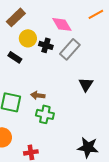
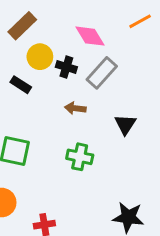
brown arrow: (38, 95) -> (75, 108), moved
green cross: (45, 114) -> (80, 157), moved

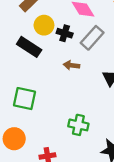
black rectangle: (21, 85) -> (29, 47), size x1.5
green cross: (80, 157) -> (78, 125), moved

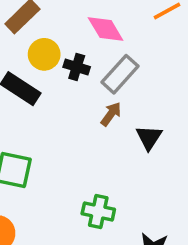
brown arrow: (72, 65) -> (111, 114), moved, turned 119

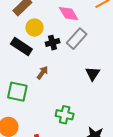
black cross: (77, 67) -> (53, 43), moved, turned -32
brown arrow: (111, 114) -> (43, 73), moved

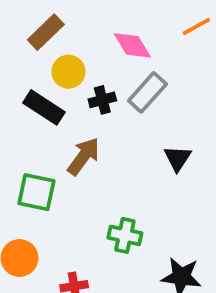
brown arrow: (43, 73) -> (83, 156), size x1.5

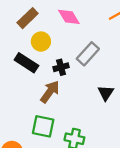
pink diamond: (132, 45) -> (69, 17), moved
black cross: (102, 100) -> (61, 67), moved
green square: (36, 192) -> (43, 126), moved

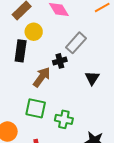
black rectangle: (26, 63) -> (21, 51), turned 65
black cross: (61, 67) -> (60, 61), moved

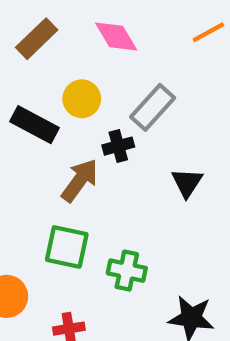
yellow circle: (34, 32) -> (82, 99), moved
black rectangle: (21, 51) -> (35, 125), turned -70

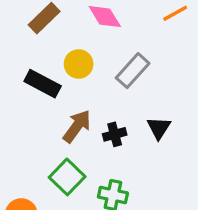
black cross: (118, 146) -> (115, 134), moved
green square: (67, 247) -> (67, 177), turned 32

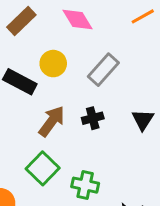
black triangle: (159, 128) -> (143, 120), moved
black cross: (115, 134) -> (93, 118), moved

